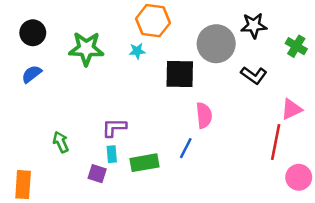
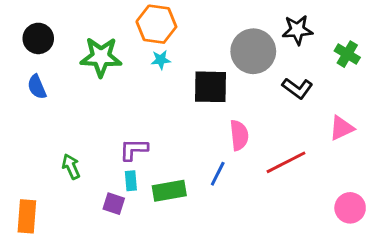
orange hexagon: (153, 21) -> (156, 24), moved
blue semicircle: (32, 74) -> (37, 87), turned -75
red line: (276, 142) -> (286, 162), moved, turned 52

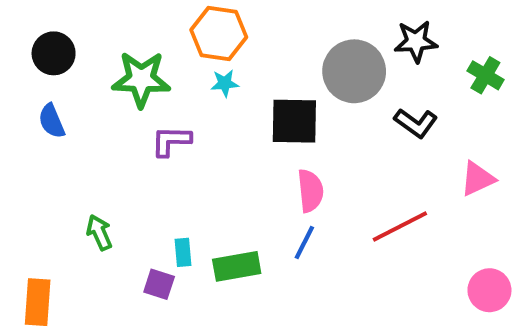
pink semicircle: (239, 135) -> (310, 191), moved
purple L-shape: (134, 149) -> (171, 141), moved

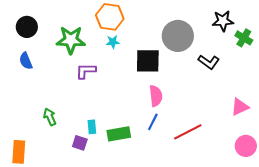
black star: (416, 41) -> (223, 21), moved
pink triangle: (478, 179) -> (240, 107), moved
red line: (400, 227) -> (188, 132), moved

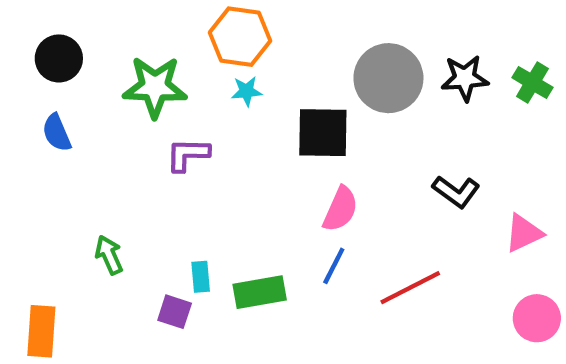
black star: (223, 21) -> (465, 78), moved
black L-shape: (209, 62) -> (456, 192), moved
pink semicircle: (156, 96) -> (340, 209), turned 30

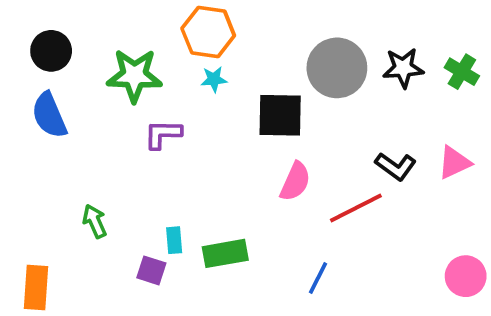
blue semicircle: (57, 133) -> (49, 115), size x1.4
pink triangle: (524, 233) -> (454, 163), moved
blue line: (334, 266) -> (318, 278), moved
red line: (410, 288) -> (356, 208), moved

